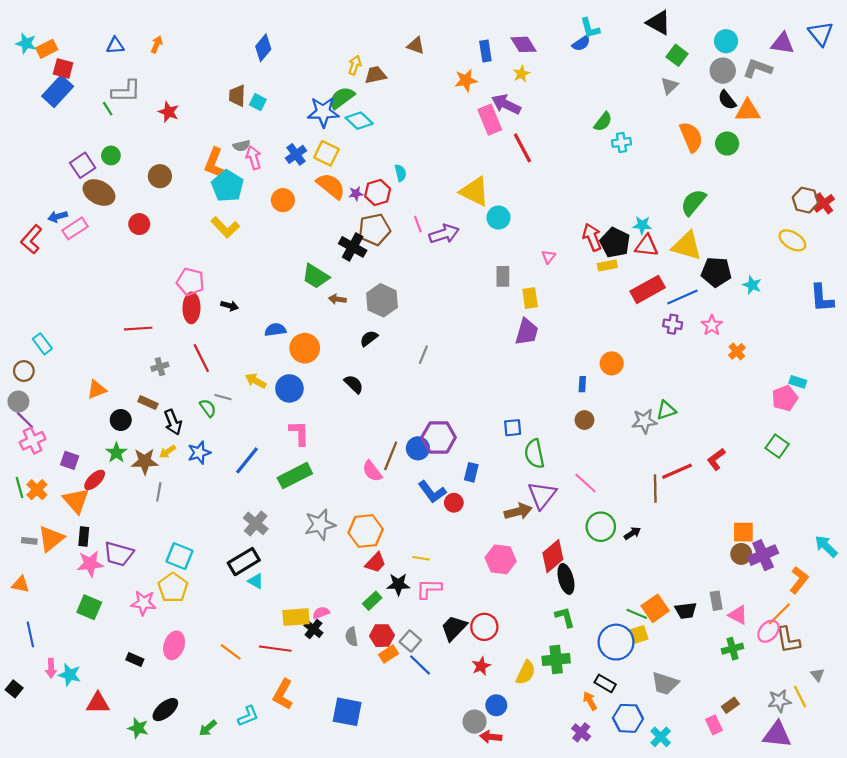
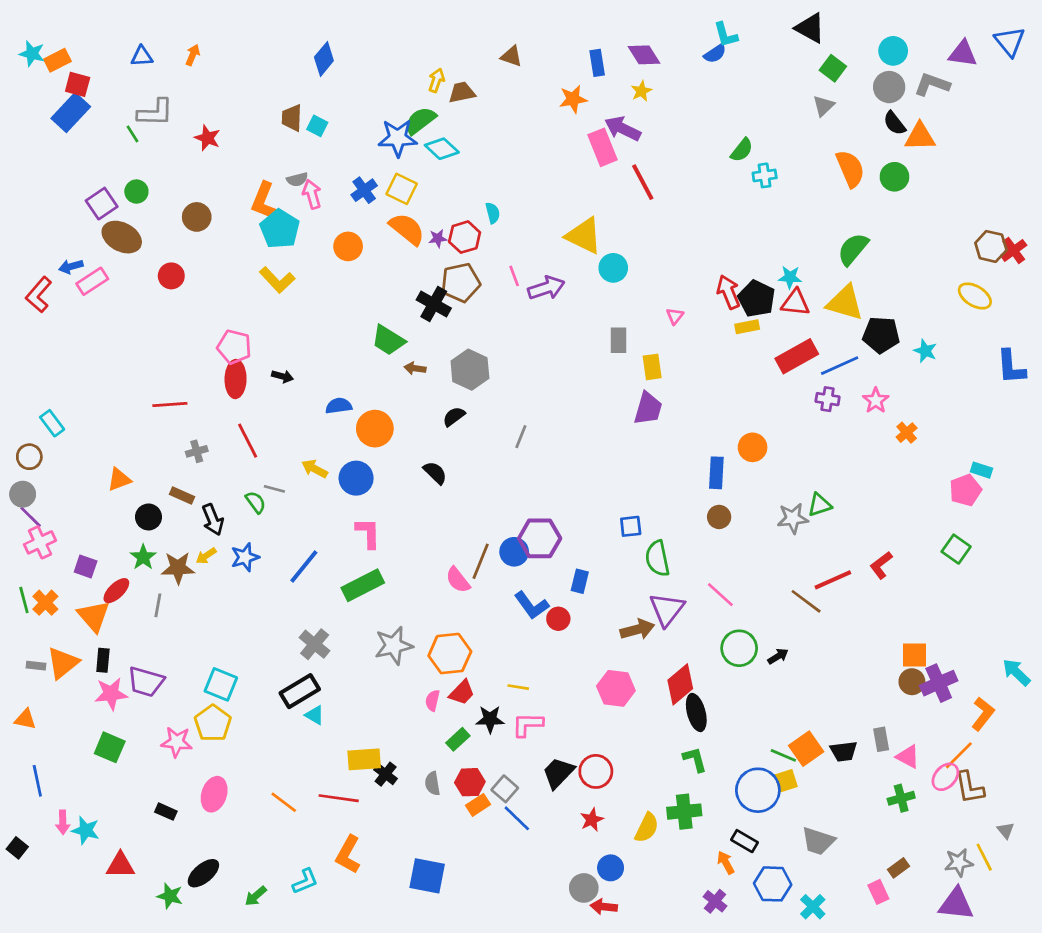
blue rectangle: (582, 384) -> (716, 473), size x1.6
brown line: (655, 489) -> (806, 601), turned -52
gray line: (159, 492) -> (158, 605), moved
pink semicircle: (321, 613) -> (432, 700), moved, turned -56

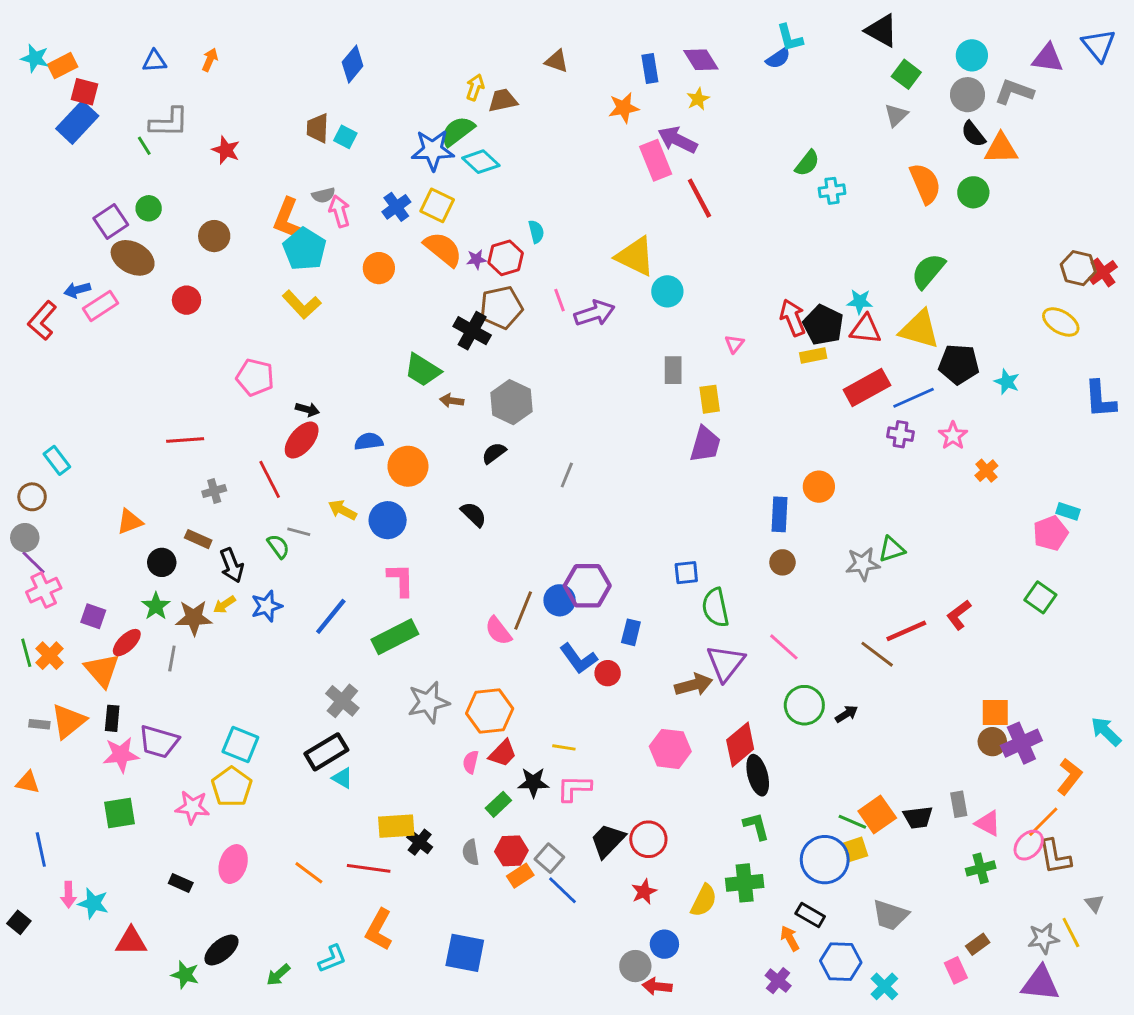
red ellipse: (236, 379) -> (302, 440), moved, turned 39
green square: (110, 747) -> (119, 813), turned -32

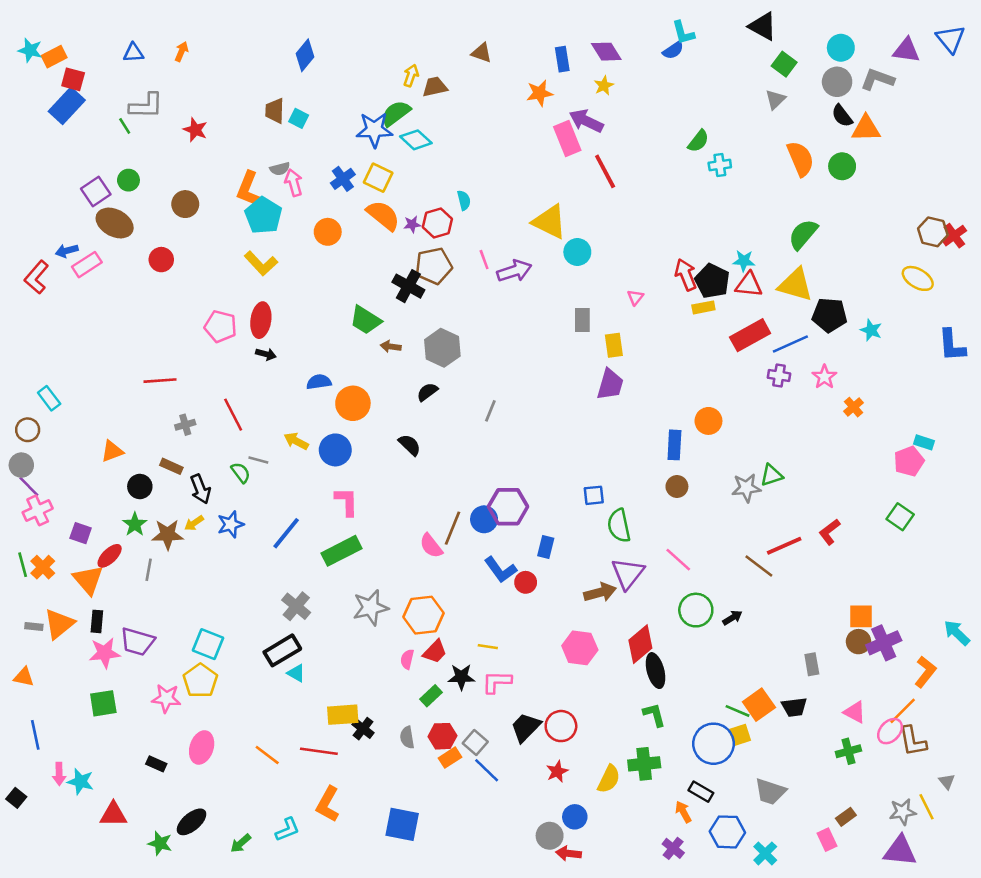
red ellipse: (302, 440) -> (261, 320), moved, turned -32
gray rectangle: (959, 804) -> (812, 664), moved

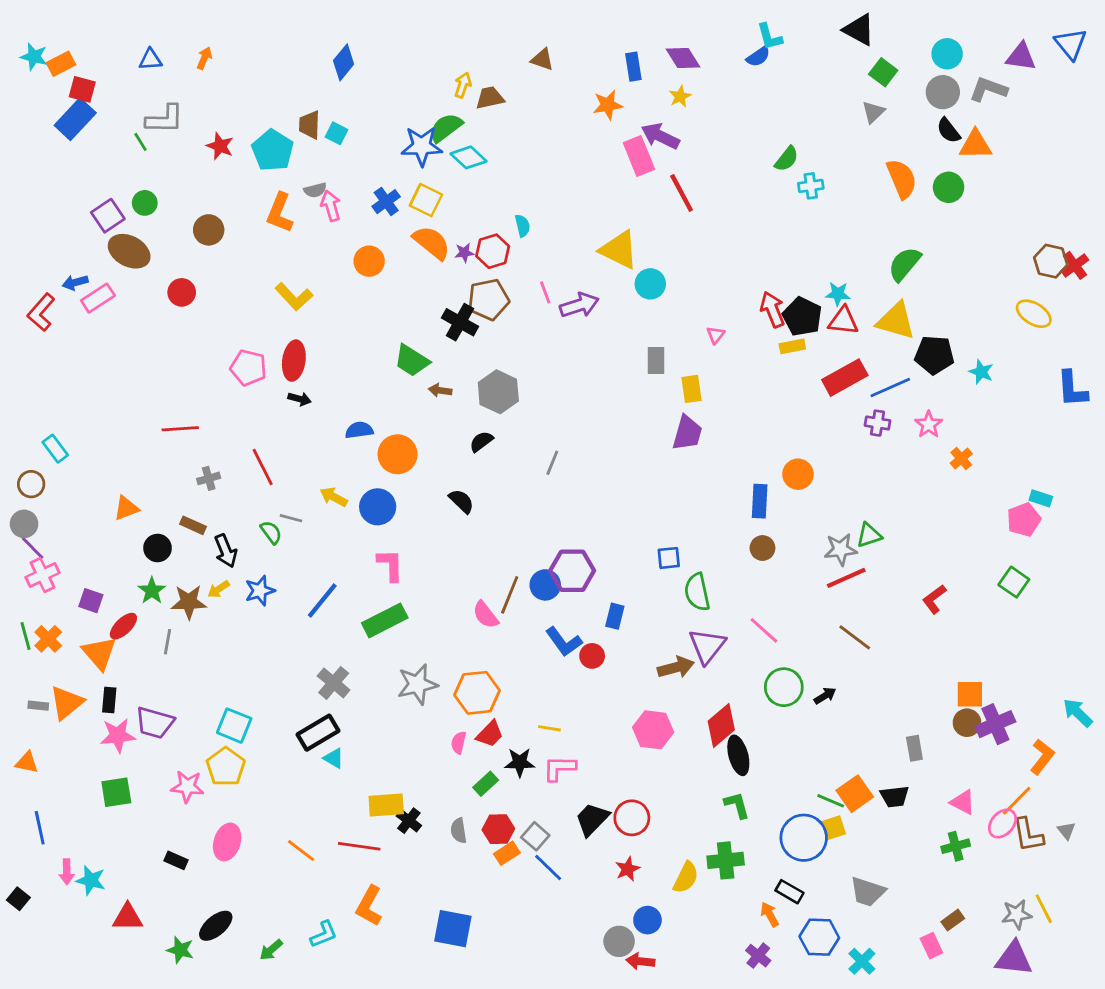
cyan pentagon: (263, 215) -> (273, 150), moved
red line: (784, 546) -> (846, 578), moved
gray triangle: (947, 782) -> (1066, 831), moved

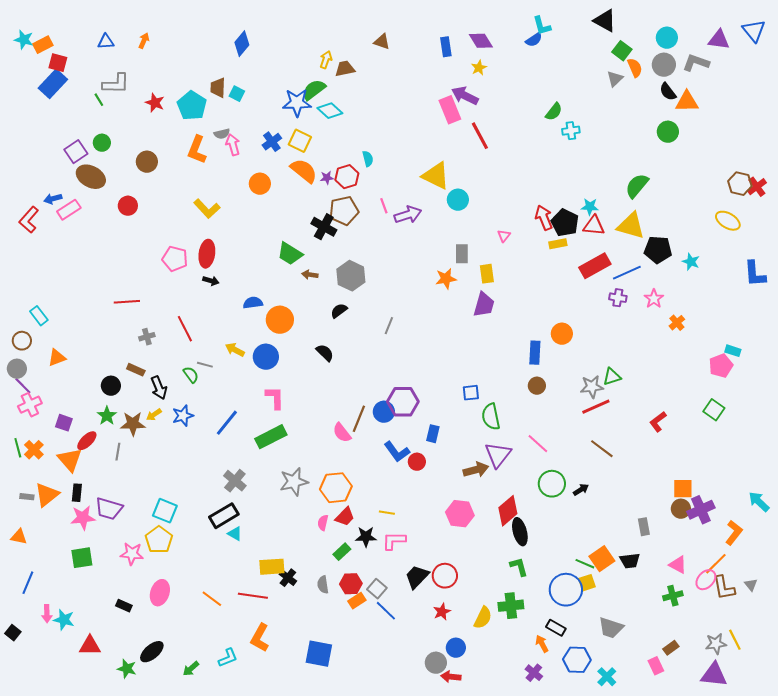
orange star: (608, 105) -> (446, 279), moved
orange semicircle: (902, 179) -> (635, 68), moved, size x0.7
orange triangle: (126, 508) -> (57, 358), moved
blue line: (40, 828) -> (28, 583), turned 35

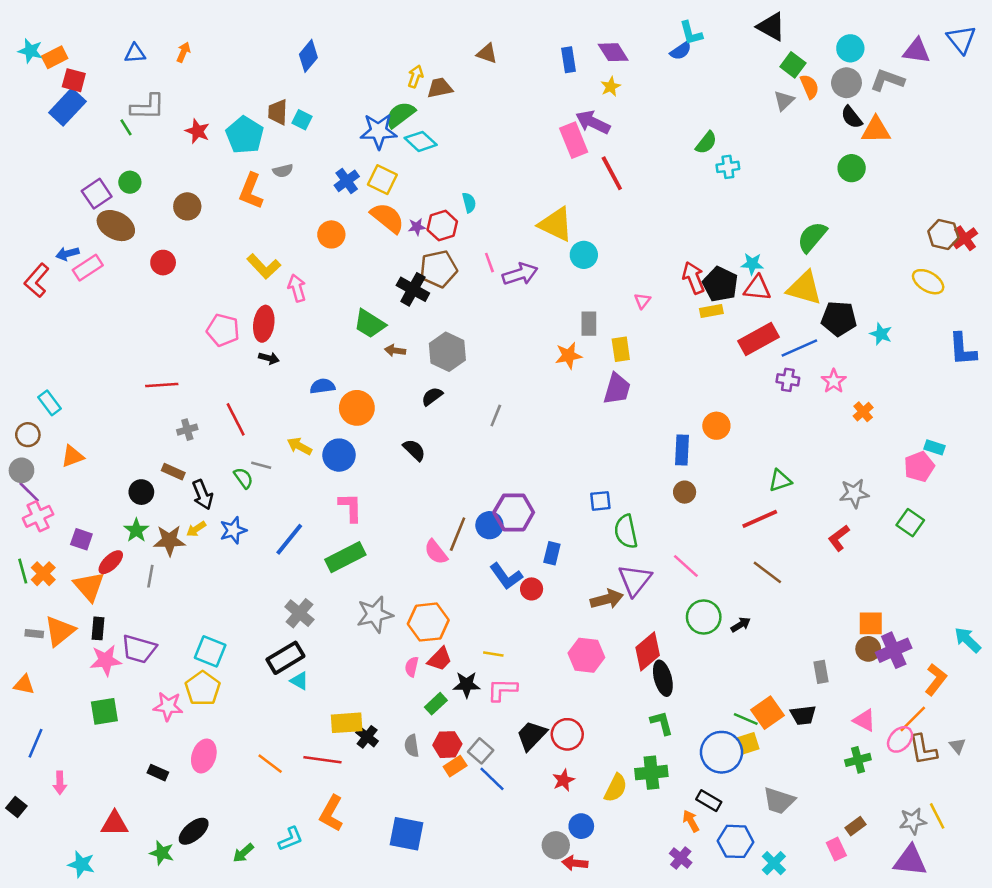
pink arrow: (233, 145) -> (297, 288), moved
gray star: (592, 387) -> (854, 493), moved
cyan star: (64, 620) -> (81, 864), moved

